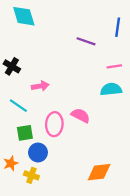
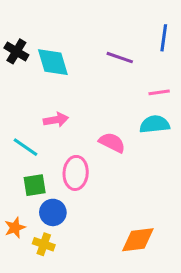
cyan diamond: (24, 16) -> (53, 62), moved
black cross: (12, 66) -> (16, 51), moved
pink semicircle: (81, 115) -> (112, 143), moved

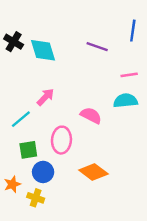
pink arrow: (56, 120) -> (45, 97), turned -36
cyan line: (26, 147) -> (21, 119), turned -75
orange diamond: (138, 240) -> (93, 172), moved, turned 44

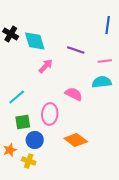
purple line: (97, 47) -> (76, 50), moved
pink arrow: (45, 97) -> (46, 66), moved

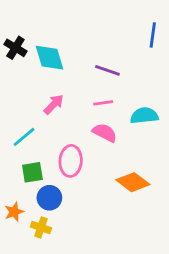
pink line: (105, 61) -> (103, 103), moved
pink arrow: (46, 66) -> (54, 104), moved
orange diamond: (76, 140) -> (133, 182), moved

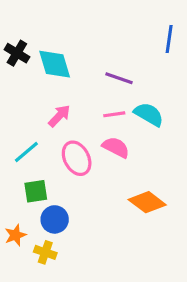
cyan semicircle: (144, 116) -> (149, 114), moved, turned 36
pink ellipse: (71, 161) -> (77, 158), moved, turned -32

